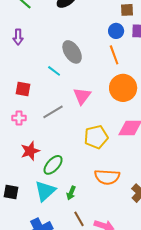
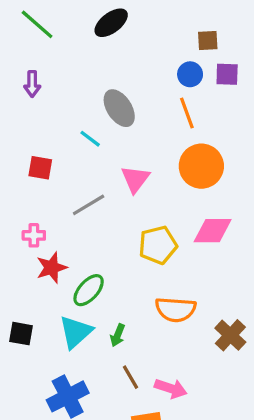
pink cross: (19, 118) -> (34, 235), moved

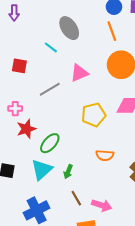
pink triangle: (135, 179) -> (79, 73), turned 30
orange semicircle: (176, 309) -> (105, 155), size x0.7

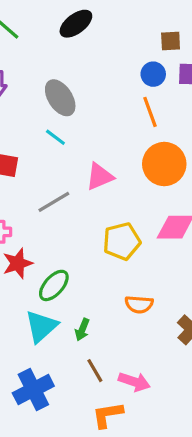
gray ellipse: (69, 28) -> (60, 98), moved

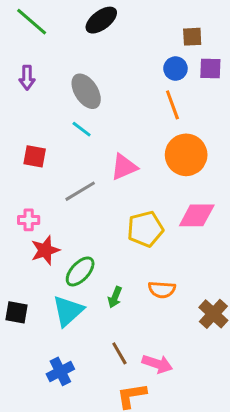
green arrow: (82, 330) -> (115, 297), moved
blue cross: (33, 390) -> (60, 371), size x0.7

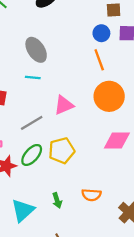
cyan line: (82, 129) -> (33, 77), turned -32
yellow pentagon: (145, 229) -> (62, 151), moved
green ellipse: (80, 271) -> (32, 155), moved
green arrow: (115, 297) -> (57, 200), turned -40

